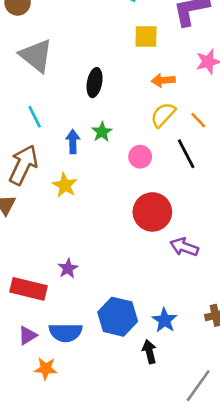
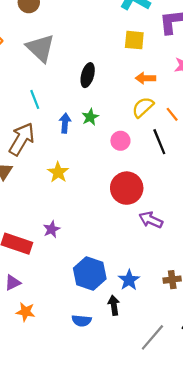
yellow star: (65, 185) -> (58, 172), moved
blue semicircle: (66, 332) -> (82, 321), moved, size x0.7

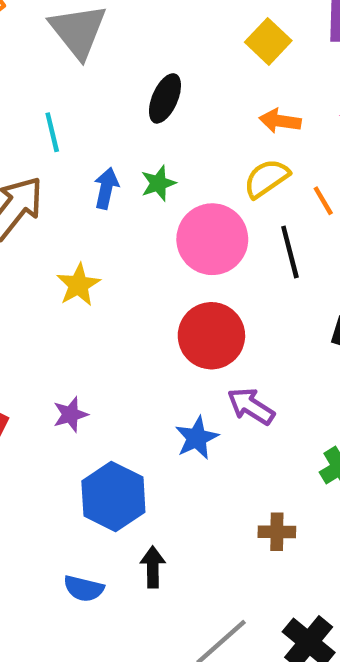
yellow square: (134, 40) -> (268, 41), turned 30
pink circle: (120, 141) -> (212, 239), size x1.8
purple star: (52, 229) -> (70, 414), moved
blue star: (129, 280) -> (197, 438), moved

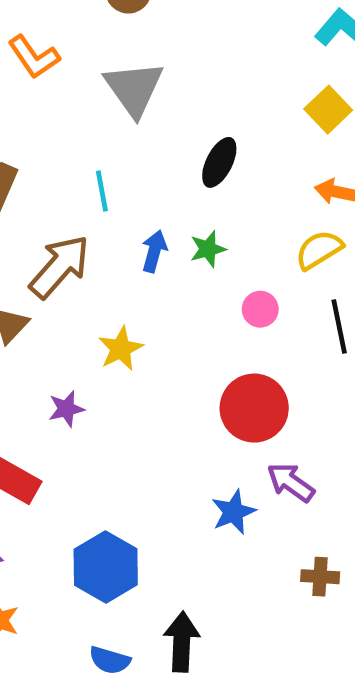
pink circle: (212, 239) -> (260, 309), size x0.5
purple star: (70, 414) -> (66, 409), moved
blue hexagon: (113, 497) -> (106, 567), moved
brown cross: (277, 532) -> (320, 577), moved
black arrow: (153, 567) -> (182, 642), size x1.4

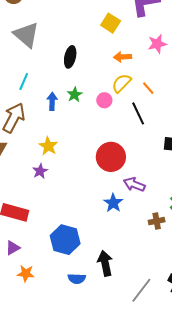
cyan line: (102, 191) -> (24, 81), turned 48
pink circle: (260, 309) -> (104, 100), moved
purple star: (66, 409) -> (40, 171), moved

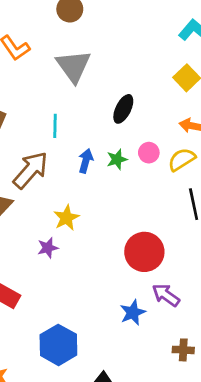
cyan line: (24, 81) -> (55, 126), turned -36
pink circle: (104, 100) -> (149, 153), moved

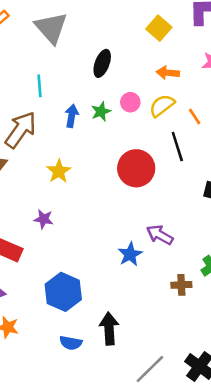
purple star: (48, 248) -> (44, 219), moved, turned 30
red circle: (144, 252) -> (136, 168), moved

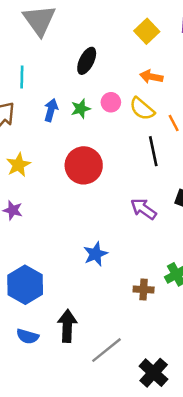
yellow semicircle: (162, 106) -> (142, 109), turned -108
red circle: (136, 168) -> (84, 165), moved
yellow star: (59, 171) -> (18, 165), moved
purple arrow: (160, 235) -> (144, 209), moved
gray line: (150, 369) -> (106, 350), moved

